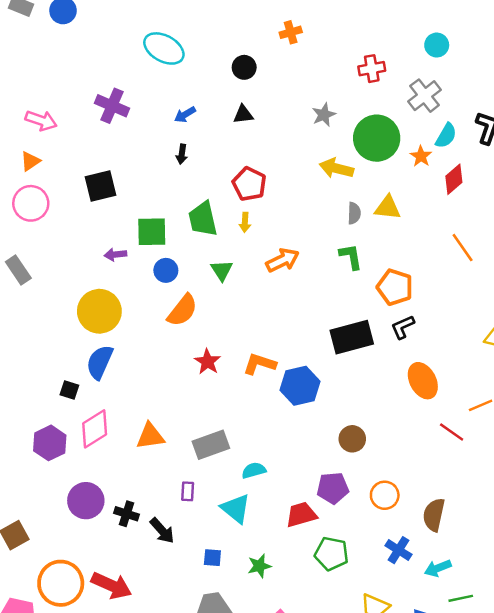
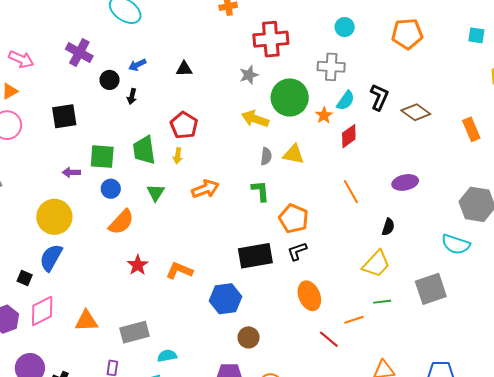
black circle: (244, 67) -> (109, 80), moved
red cross: (372, 69) -> (271, 39), moved, size x1.6
gray cross: (425, 96) -> (331, 67), turned 36
blue hexagon: (300, 386) -> (226, 299), moved

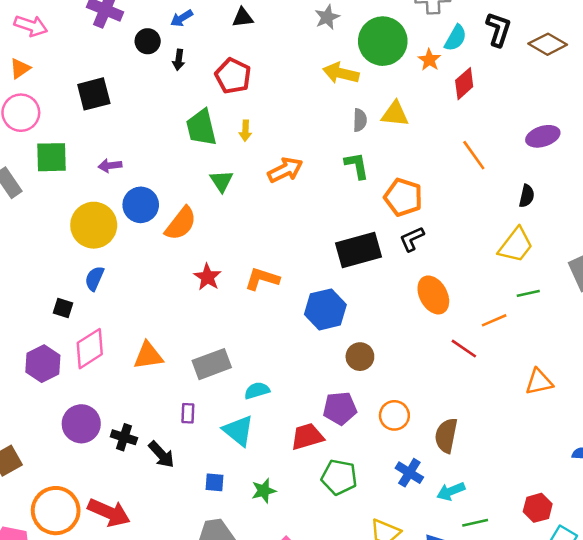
red pentagon: (184, 125) -> (233, 76), moved
green square: (102, 157) -> (52, 157), moved
blue circle: (111, 189) -> (141, 205), moved, size x1.4
blue semicircle: (51, 258) -> (94, 278), size x0.7

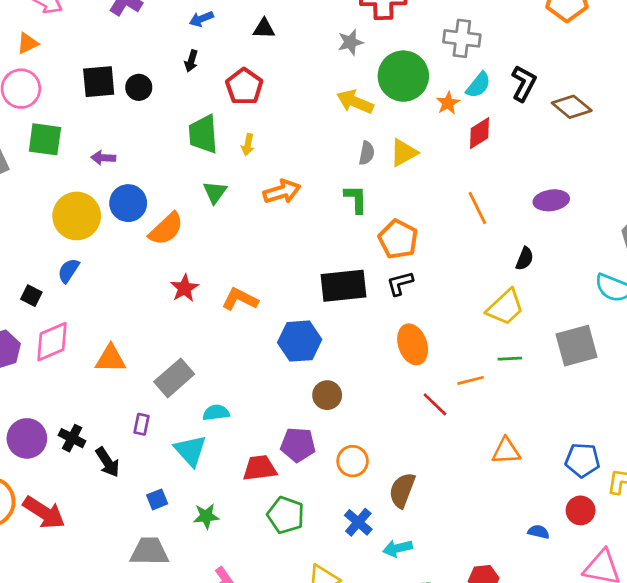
black circle: (148, 41) -> (139, 87), moved
yellow triangle: (395, 114) -> (404, 153), turned -44
gray rectangle: (212, 364) -> (174, 378), turned -30
purple circle: (81, 424) -> (27, 438), moved
blue square: (214, 482) -> (157, 499), turned -36

